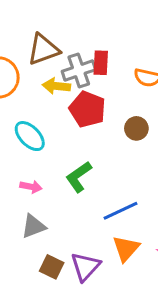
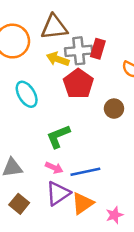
pink arrow: (31, 187) -> (54, 168), moved
purple triangle: (85, 267) -> (58, 193), moved

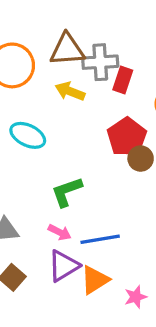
gray cross: (79, 51) -> (100, 62), moved
red pentagon: (78, 84) -> (127, 137), moved
cyan ellipse: (27, 94) -> (28, 135), turned -36

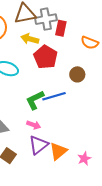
red pentagon: (127, 137) -> (45, 57), moved
blue line: (100, 239) -> (54, 96), moved

